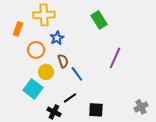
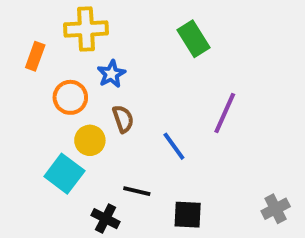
blue line: (77, 74) -> (174, 146), moved
black line: (70, 98) -> (137, 191), turned 48

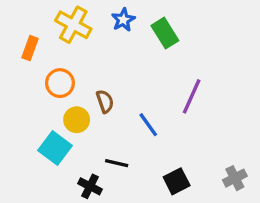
yellow cross: (86, 29) -> (73, 25), turned 32
blue star: (111, 74) -> (123, 20), moved
black square: (188, 215) -> (177, 181), moved, turned -30

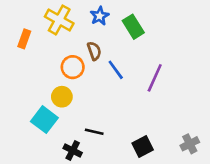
orange circle: (60, 83) -> (73, 67), moved
brown semicircle: (105, 101) -> (94, 51), moved
blue line: (148, 125) -> (116, 70), moved

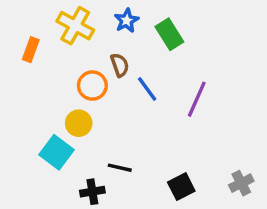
black cross: (73, 151) -> (92, 192), turned -36

